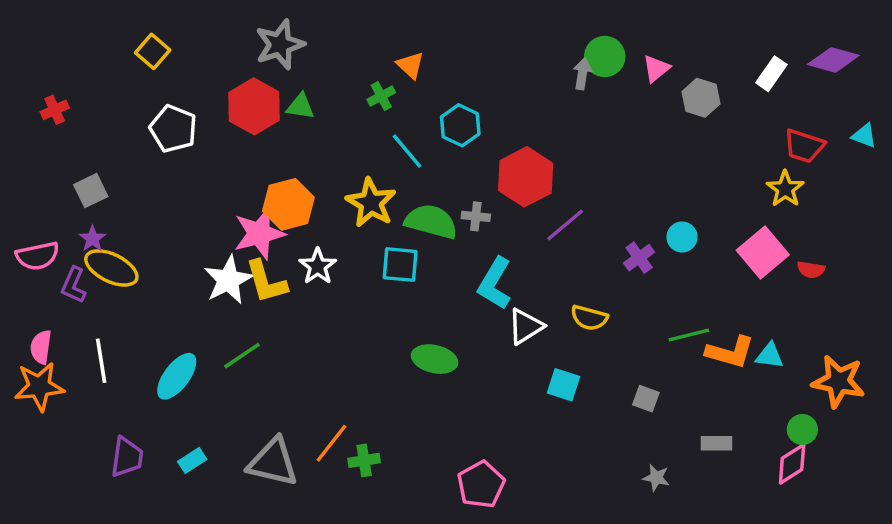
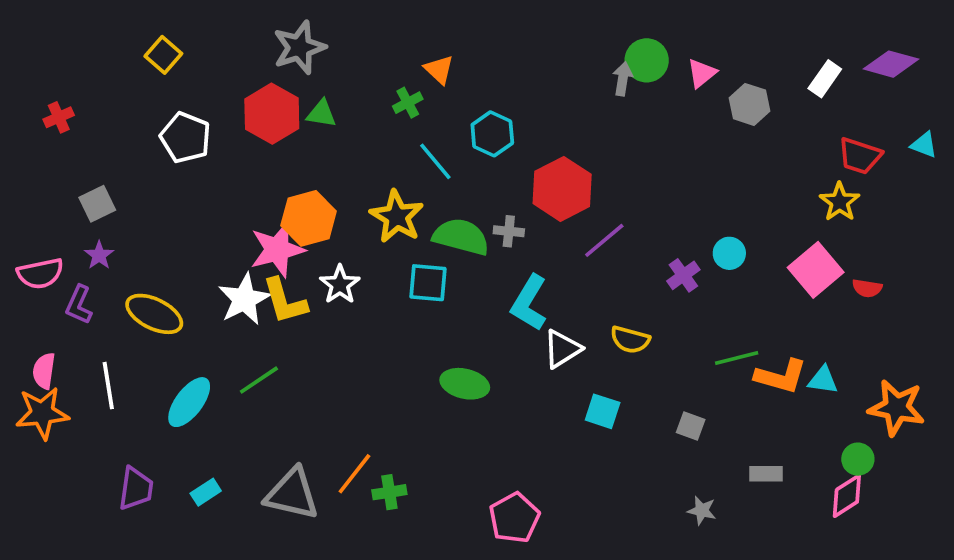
yellow ellipse: (111, 268) -> (154, 314), moved

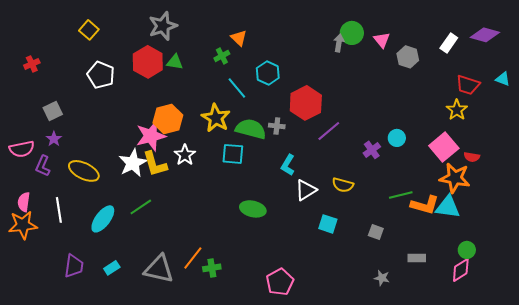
pink triangle: (702, 73) -> (382, 40), turned -30
cyan L-shape: (529, 303) -> (288, 165), size x0.7
cyan triangle: (823, 380) -> (448, 207), size x1.5
orange star: (896, 408) -> (455, 178), moved

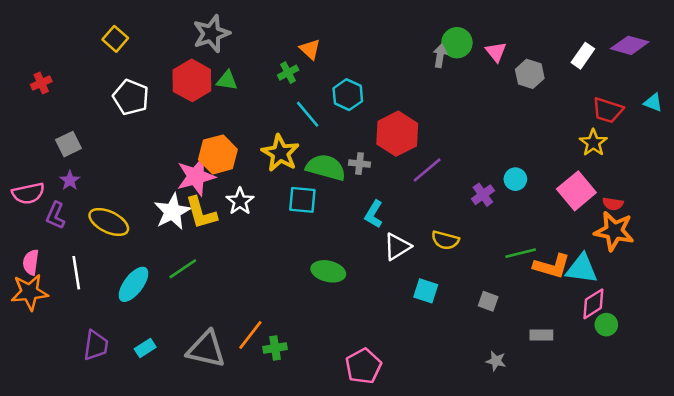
orange star: (455, 178) -> (614, 231), moved
pink diamond: (461, 270) -> (593, 304), moved

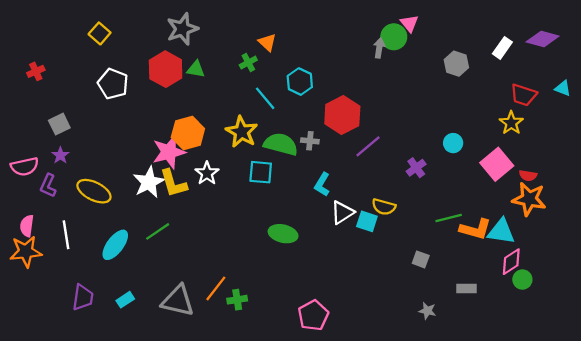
pink triangle: (496, 52) -> (409, 23), moved
cyan circle: (515, 179) -> (453, 143), moved
cyan square: (426, 291) -> (367, 221), moved

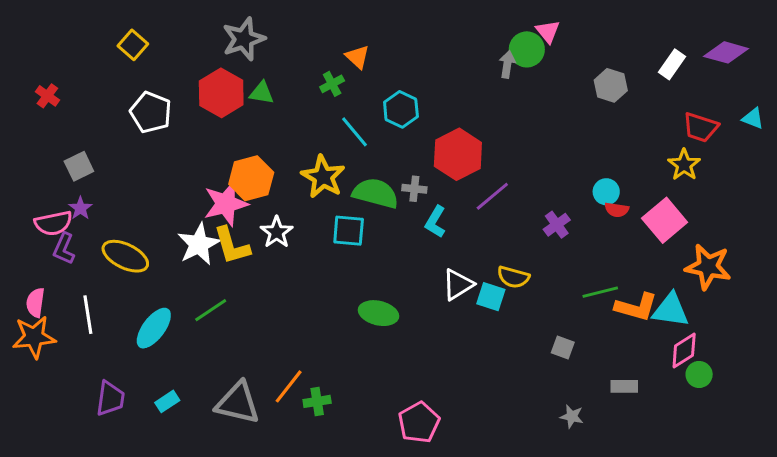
red cross: (36, 71) -> (47, 96), turned -30
pink semicircle: (25, 167) -> (53, 223), moved
red semicircle: (528, 175) -> (617, 210), moved
cyan L-shape: (322, 184) -> (435, 222), moved

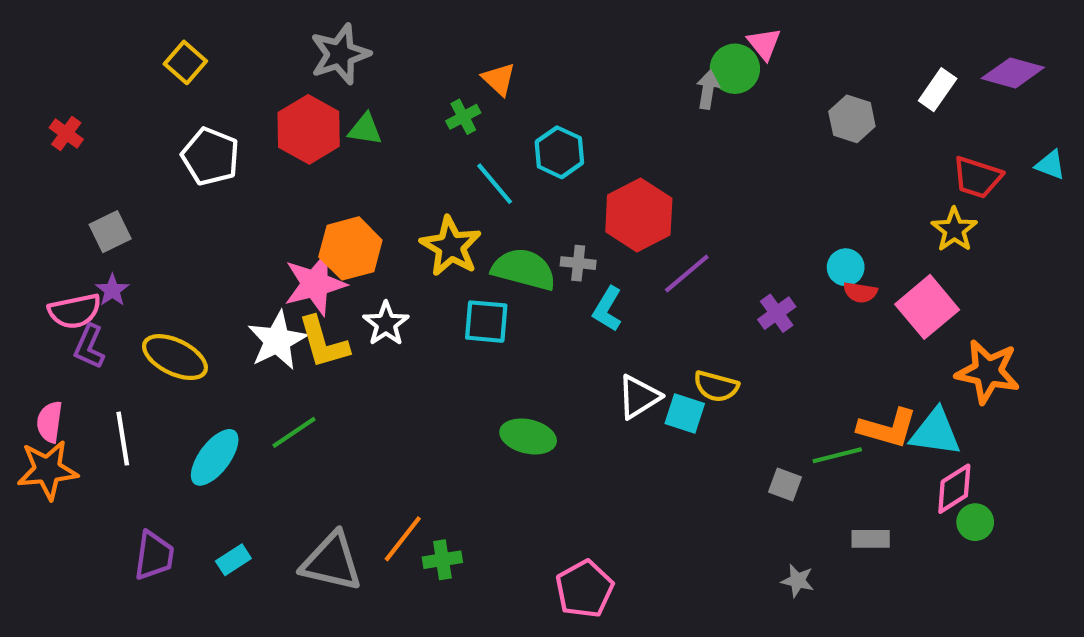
green line: (600, 292) -> (837, 455), moved

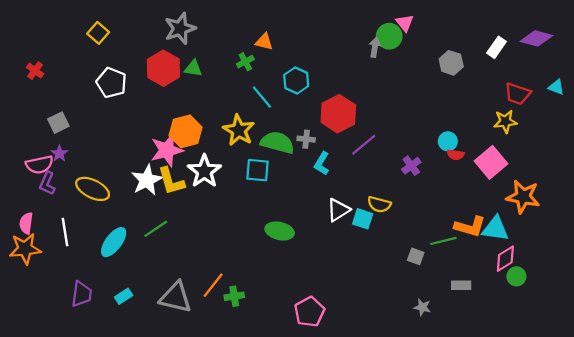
orange triangle: (499, 79) -> (264, 42), turned -30
yellow star: (954, 230) -> (505, 121), turned 30
white star: (386, 324) -> (204, 171), size x1.4

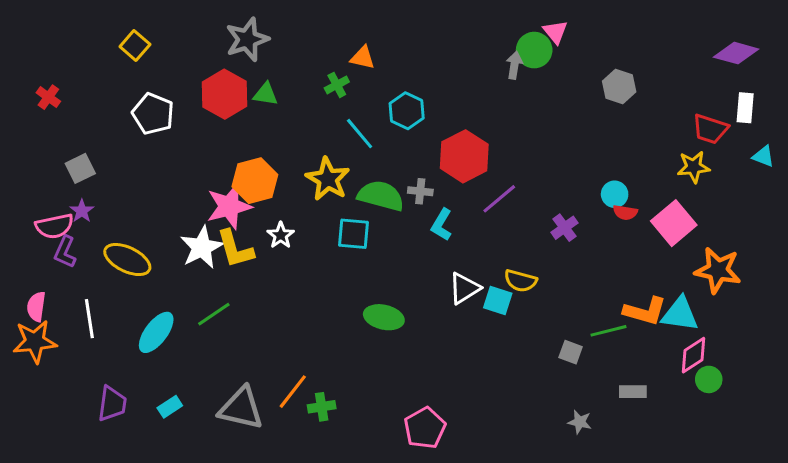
white rectangle: (497, 47) -> (745, 108), moved, turned -30
cyan triangle: (556, 87) -> (763, 156), moved
white star: (204, 171) -> (281, 235), size x0.6

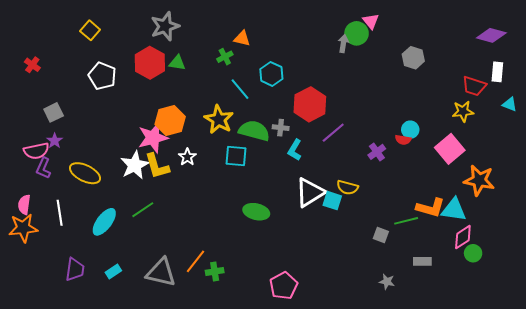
red semicircle: (625, 212) -> (403, 140), moved
white triangle: (464, 288) -> (310, 192), size x1.4

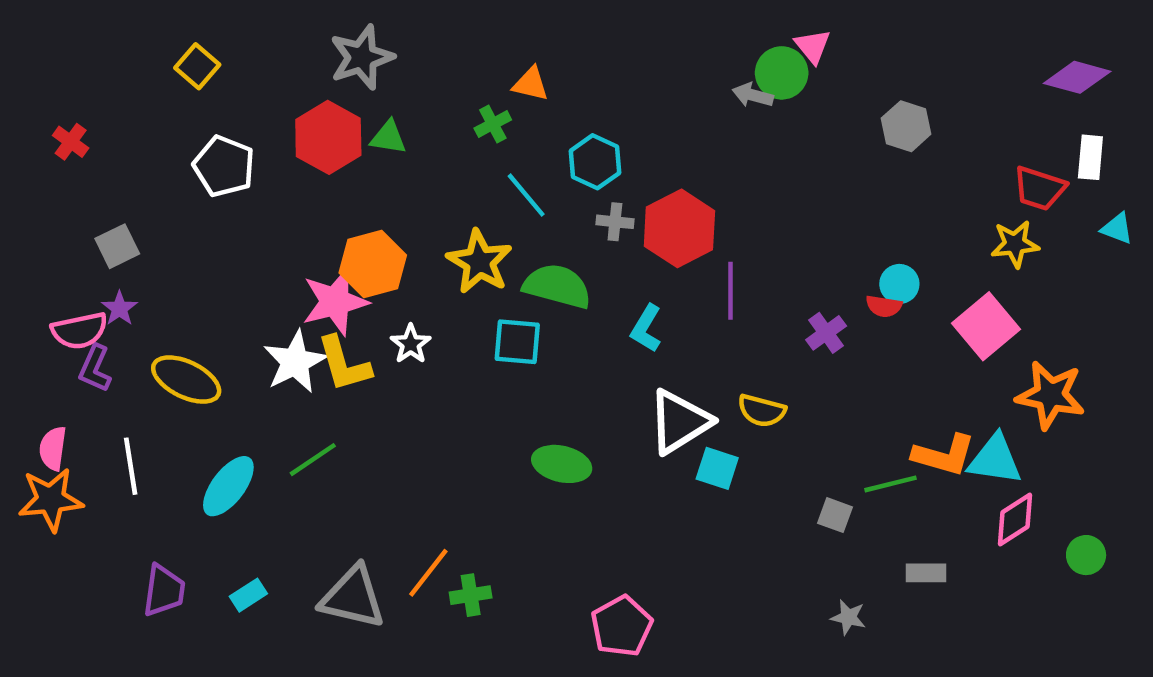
gray arrow: (343, 44) -> (753, 95), turned -84
gray cross: (281, 128) -> (615, 222), moved
purple line: (333, 133) -> (731, 291), turned -50
cyan square: (332, 201) -> (717, 468), moved
green circle: (473, 253) -> (1086, 555), moved

